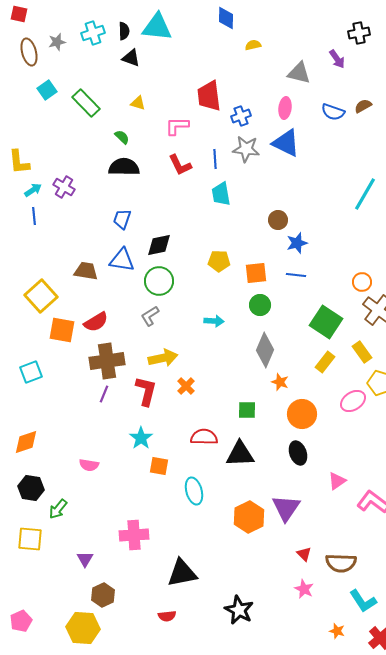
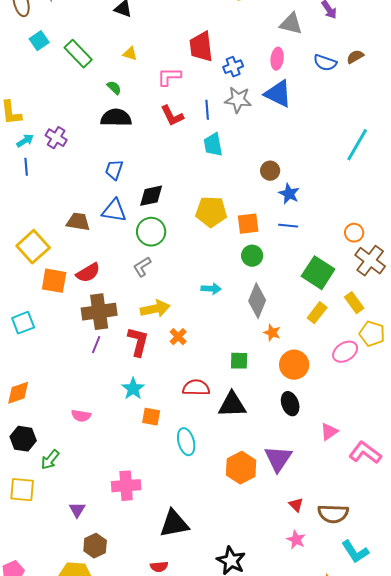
blue star: (297, 243) -> (289, 194), turned -30
yellow pentagon: (219, 261) -> (211, 212), size x1.4
cyan arrow: (214, 321) -> (211, 289), moved

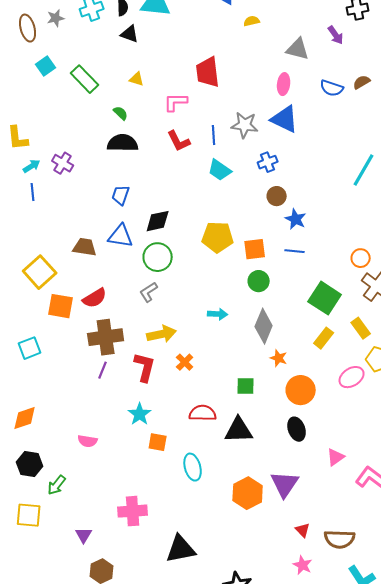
blue cross: (233, 67) -> (268, 162), moved
cyan trapezoid: (213, 145) -> (220, 170), turned -45

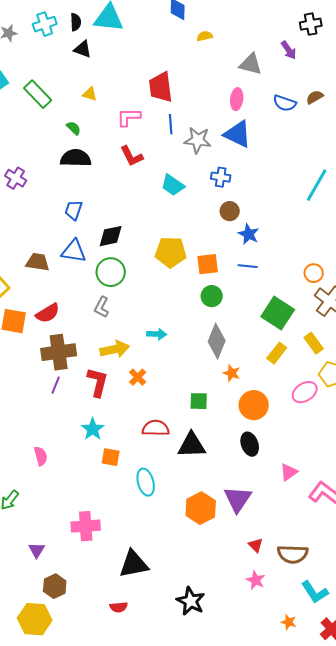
blue line: (214, 135) -> (171, 124), moved
blue cross: (268, 162) -> (221, 177), turned 30
gray L-shape: (149, 292) -> (102, 307), turned -30
cyan arrow: (218, 314) -> (157, 334), moved
pink semicircle: (88, 441) -> (41, 456), turned -114

